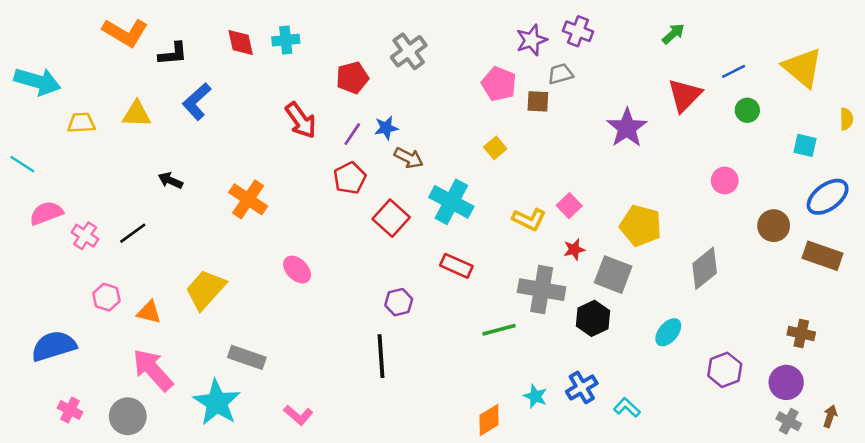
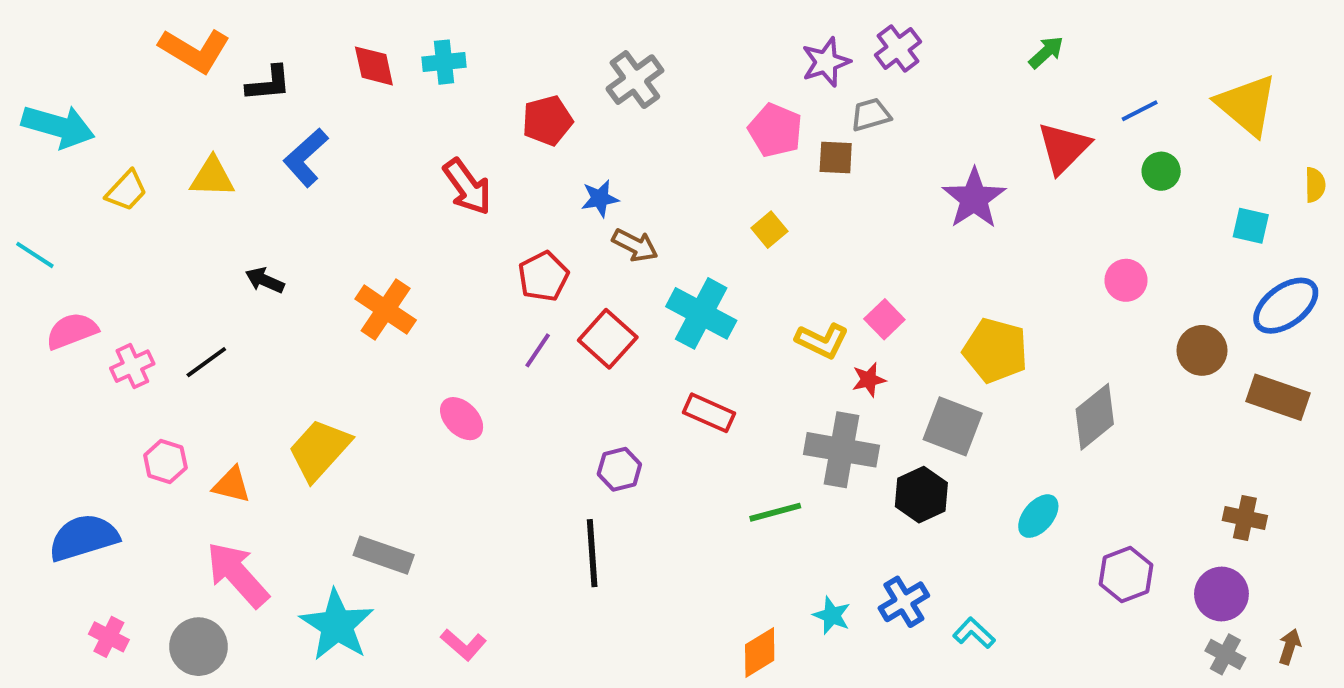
purple cross: (578, 31) -> (898, 48), turned 32
yellow trapezoid: (81, 123) -> (126, 191), turned 136
purple line: (352, 134) -> (538, 350), moved
pink cross: (85, 236) -> (132, 366), turned 32
red star: (574, 249) -> (869, 380), moved

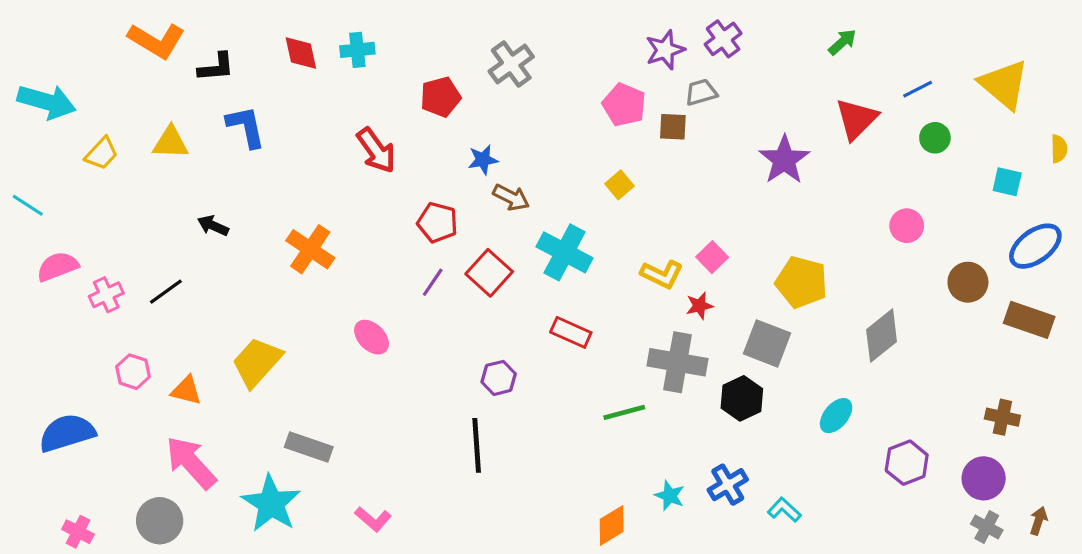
blue L-shape: (306, 158) -> (246, 127), turned 120
red pentagon: (543, 276) -> (437, 223), turned -30
pink cross: (109, 637) -> (78, 532), moved

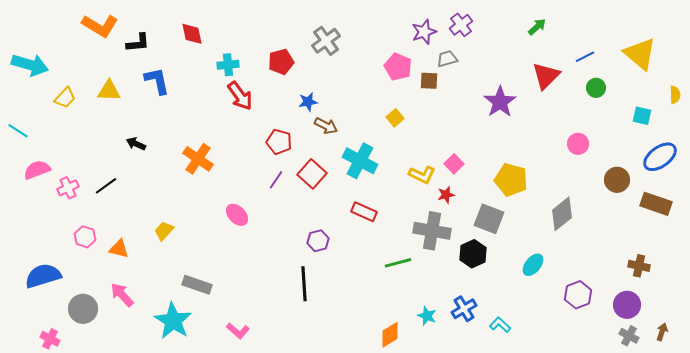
cyan cross: (357, 50) -> (228, 65), moved
yellow trapezoid: (257, 362) -> (164, 231), size x0.6
pink arrow: (191, 463) -> (122, 295), size x0.7
gray circle: (160, 521) -> (83, 309), moved

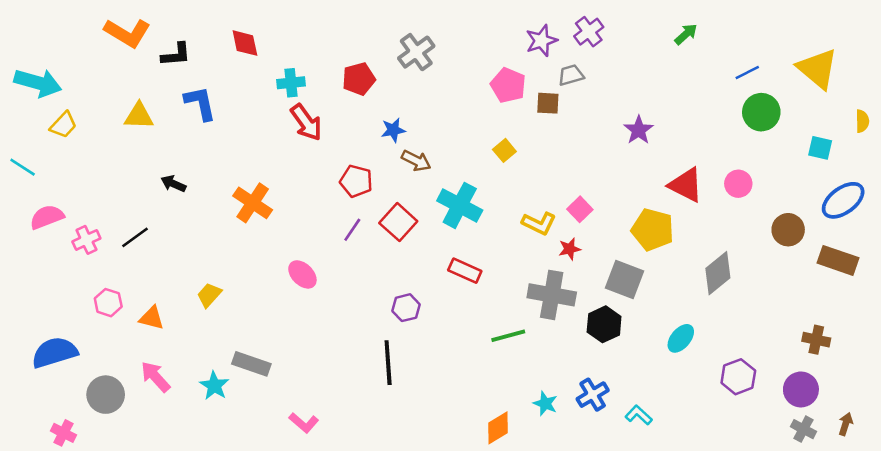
red triangle: (546, 76) -> (686, 185), moved, turned -48
green circle: (596, 88) -> (761, 112), size x1.5
yellow trapezoid: (65, 98) -> (63, 125), moved
purple star: (500, 102) -> (639, 130), size x0.7
cyan star: (173, 321) -> (214, 386), moved, size x0.6

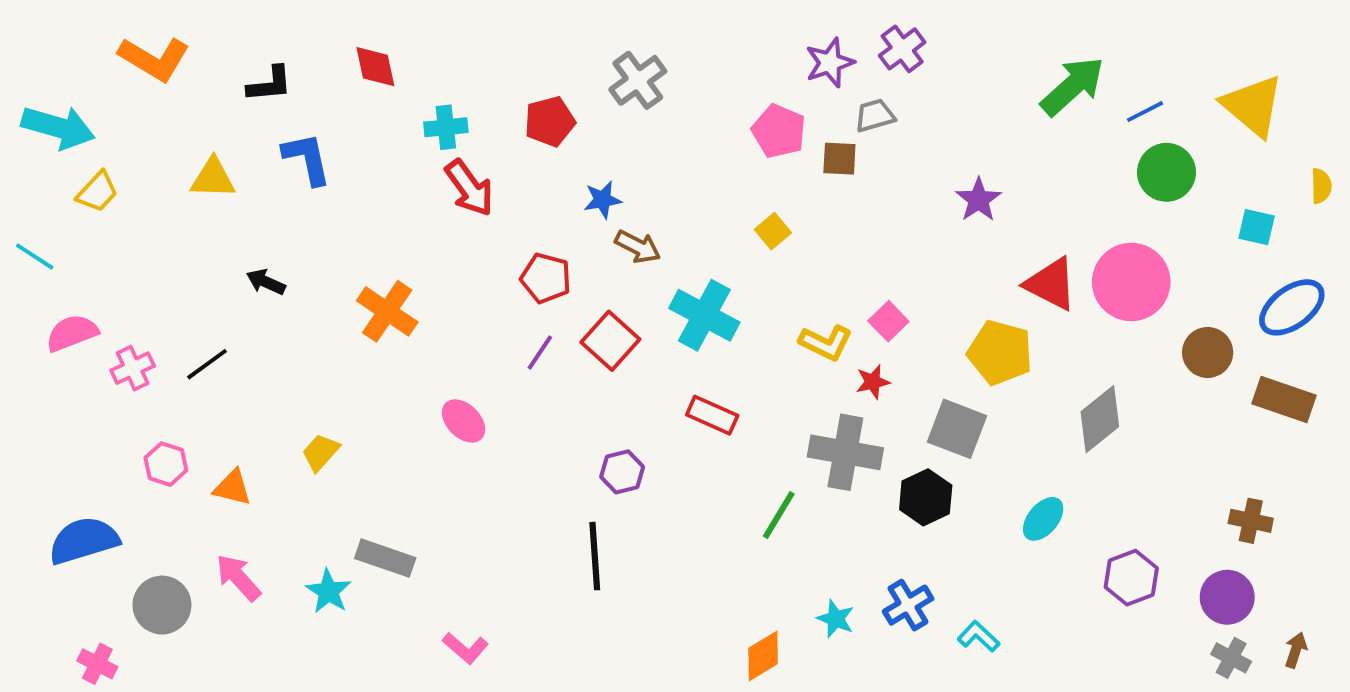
orange L-shape: (127, 33) -> (154, 59), moved
green arrow: (686, 34) -> (1072, 86), moved, size x1.8
pink circle: (738, 184) -> (1131, 282), size x1.8
green line: (508, 336) -> (779, 515), turned -44

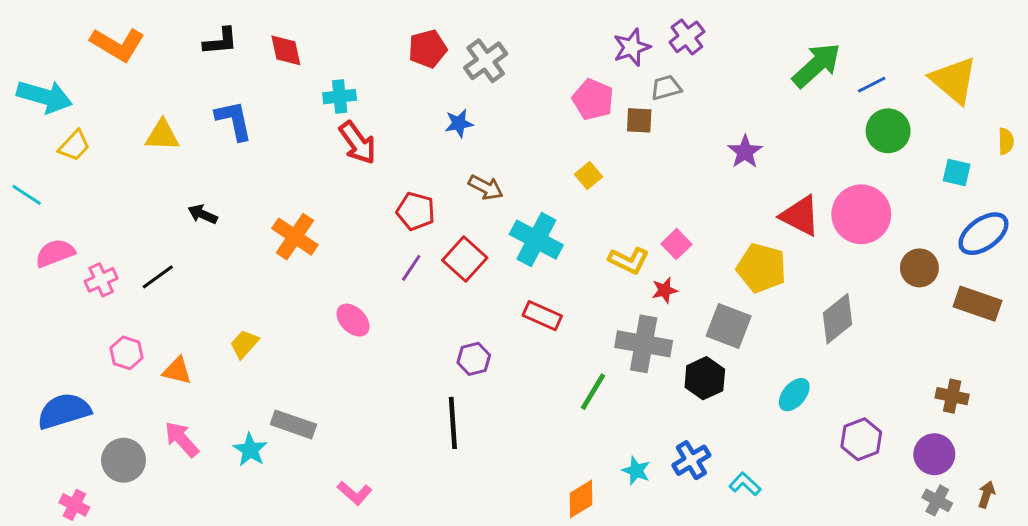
black L-shape: (270, 84) -> (220, 41), moved
red pentagon: (550, 121) -> (428, 49), moved
blue star: (603, 200) -> (459, 123), moved

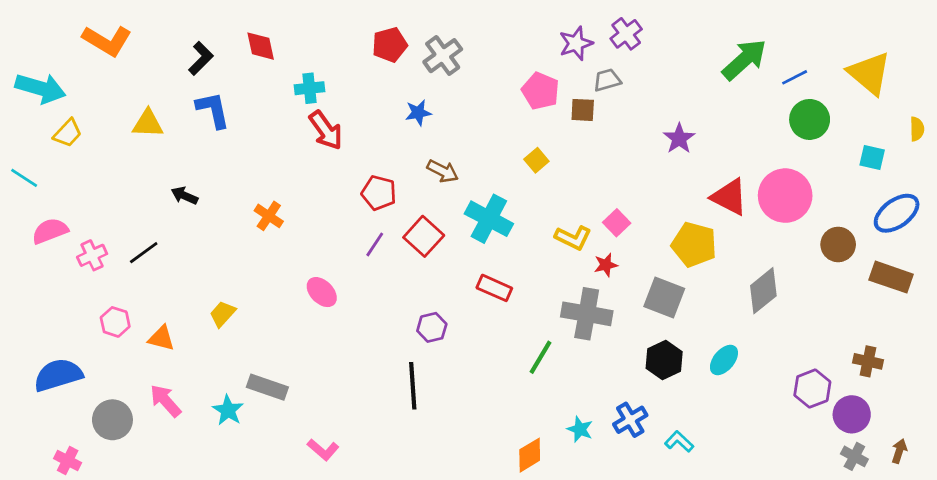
black L-shape: (220, 41) -> (201, 58), moved, turned -40
orange cross: (295, 237) -> (269, 216), size x0.7
black hexagon: (705, 378) -> (664, 360), moved
purple hexagon: (861, 439) -> (812, 389), moved

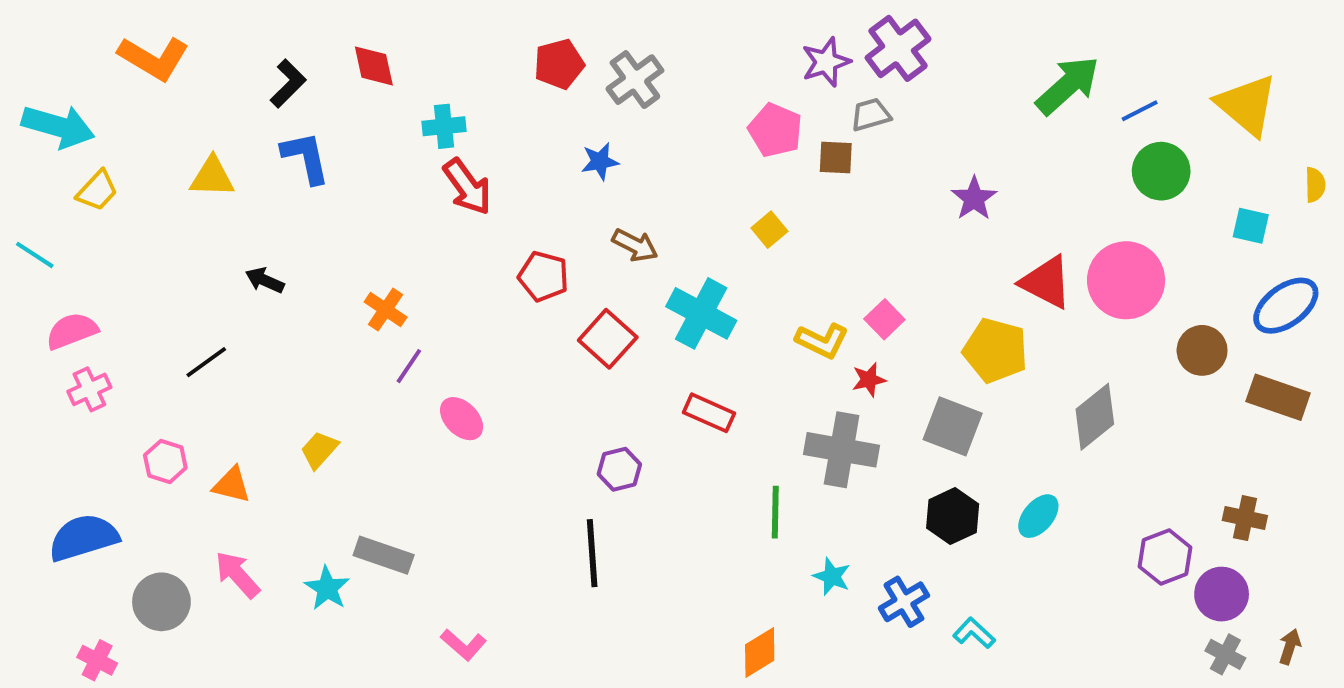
purple cross: (626, 34) -> (898, 48), size x1.4
purple line: (375, 244) -> (409, 366), moved
pink cross: (92, 255) -> (89, 389), moved
green line: (541, 357) -> (775, 512), turned -30
cyan star: (580, 429) -> (832, 576), moved

